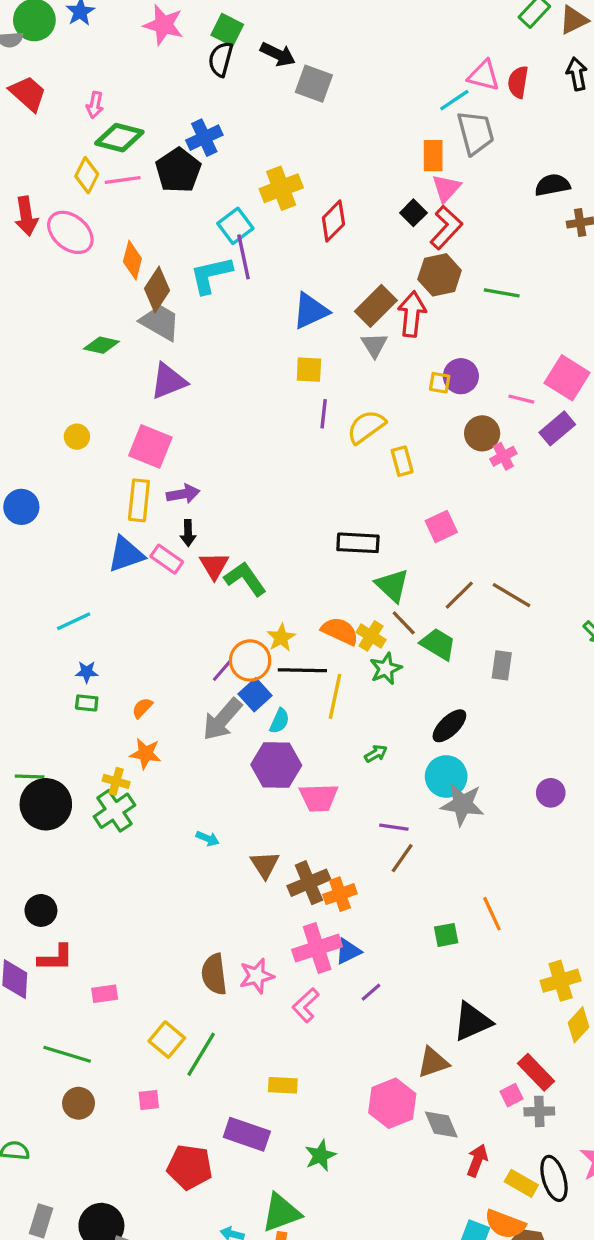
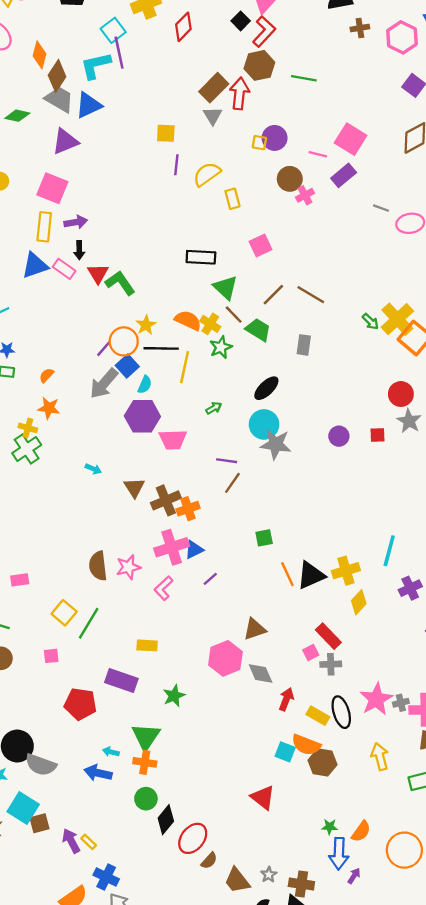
blue triangle: (311, 311) -> (89, 105), moved
orange line: (492, 914) -> (287, 574), moved
black triangle: (472, 1022) -> (311, 575), moved
green triangle: (281, 1213) -> (146, 737), turned -36

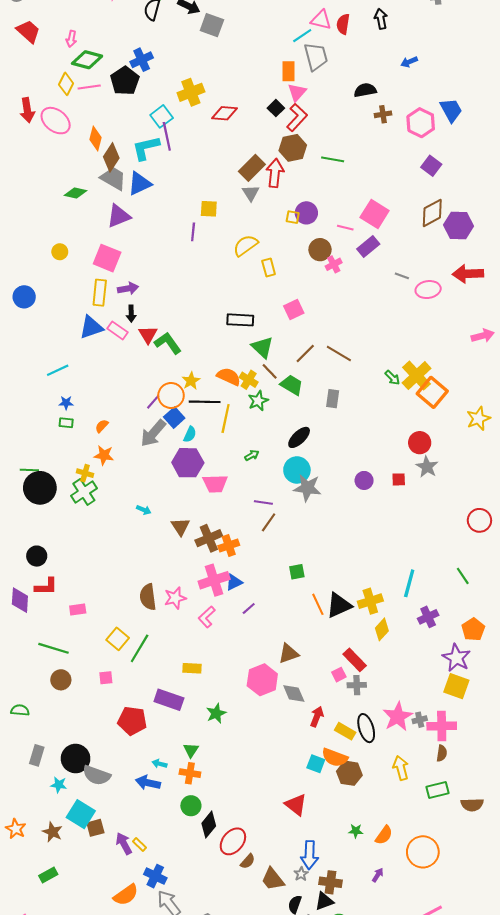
red diamond: (183, 27) -> (225, 113), turned 50
purple line: (176, 165) -> (193, 232), moved
green triangle: (146, 737) -> (191, 750), size x0.6
blue arrow: (339, 854) -> (310, 855), moved

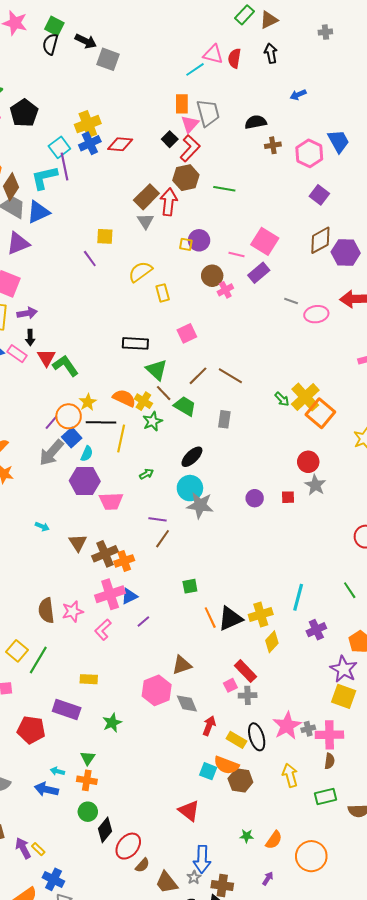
gray trapezoid: (316, 57) -> (208, 113), moved
blue cross: (142, 60) -> (90, 143), moved
purple line: (193, 232) -> (90, 259), turned -42

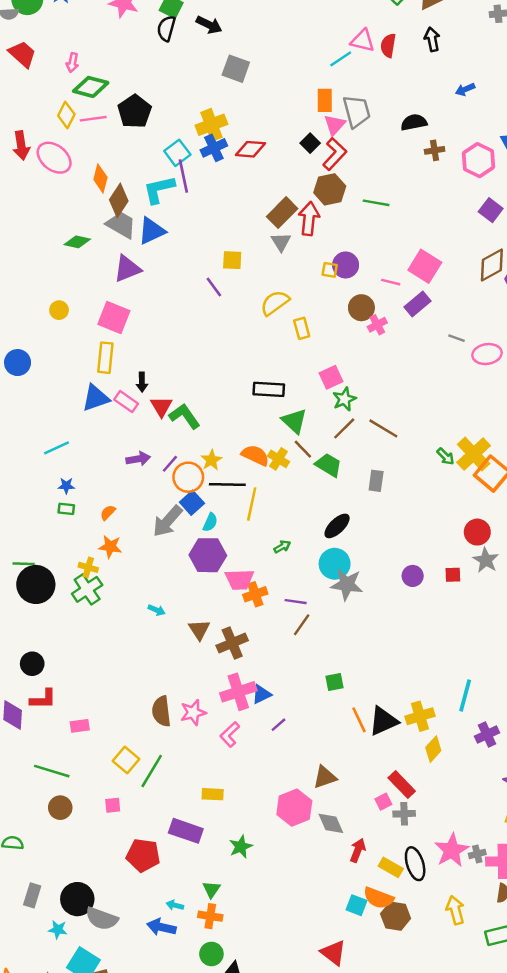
gray square: (108, 59) -> (236, 69), moved
purple arrow: (27, 313) -> (138, 459), moved
green star: (153, 421) -> (344, 399), moved
purple line: (51, 422) -> (170, 464), moved
orange cross: (124, 561) -> (255, 594), moved

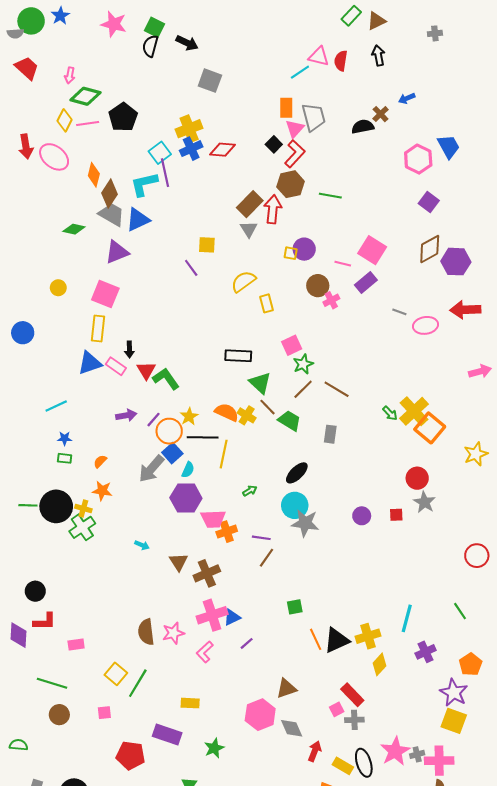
brown cross: (435, 150) -> (381, 114), moved, turned -35
black circle: (36, 584) -> (56, 506), moved

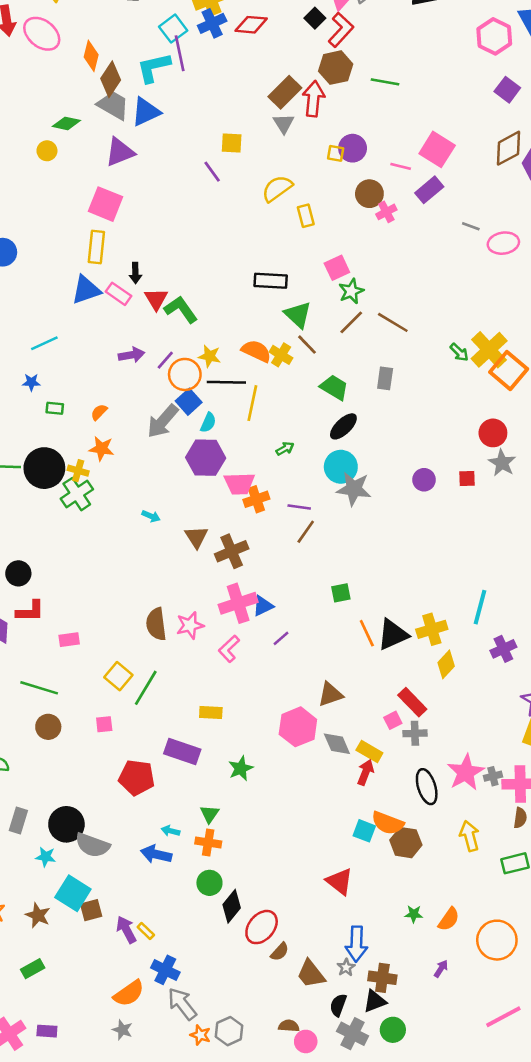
yellow circle: (58, 288) -> (47, 151), moved
yellow star: (189, 416) -> (209, 356), turned -30
green trapezoid: (290, 421) -> (334, 387), moved
blue star: (65, 438) -> (31, 382), moved
yellow rectangle: (343, 766) -> (369, 752), moved

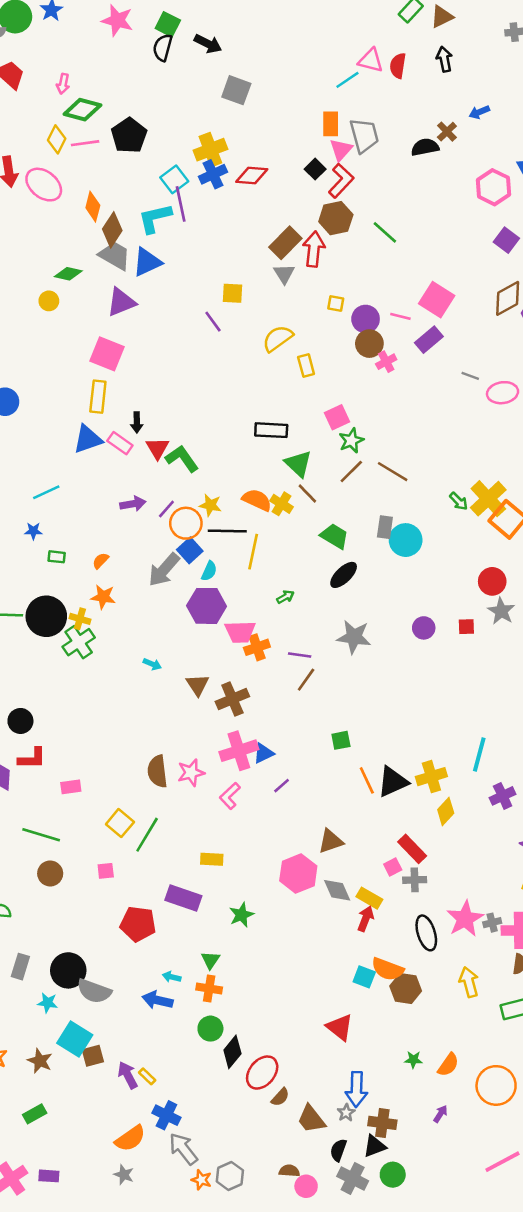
green line: (385, 82) -> (385, 232), turned 32
purple circle: (353, 148) -> (366, 319), moved
cyan circle: (341, 467) -> (406, 540), moved

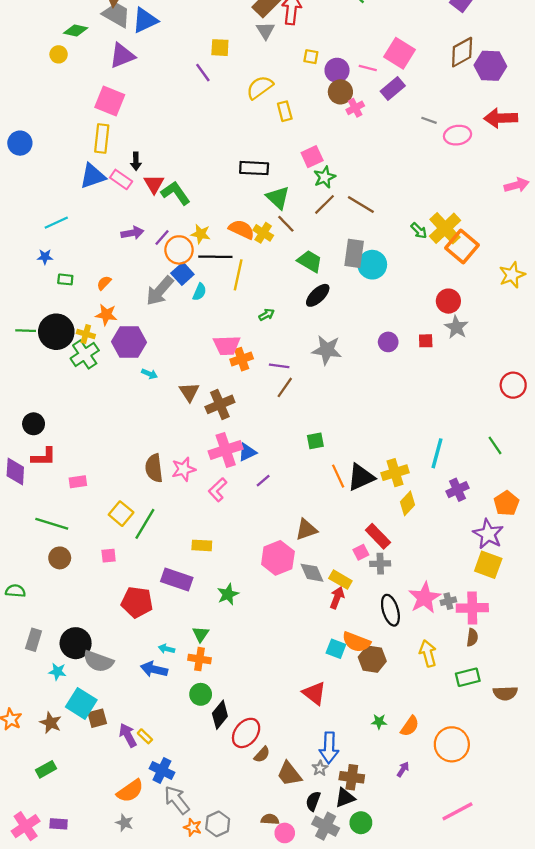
gray rectangle: (385, 527) -> (354, 253), size x1.4
purple hexagon: (207, 606) -> (129, 342), moved

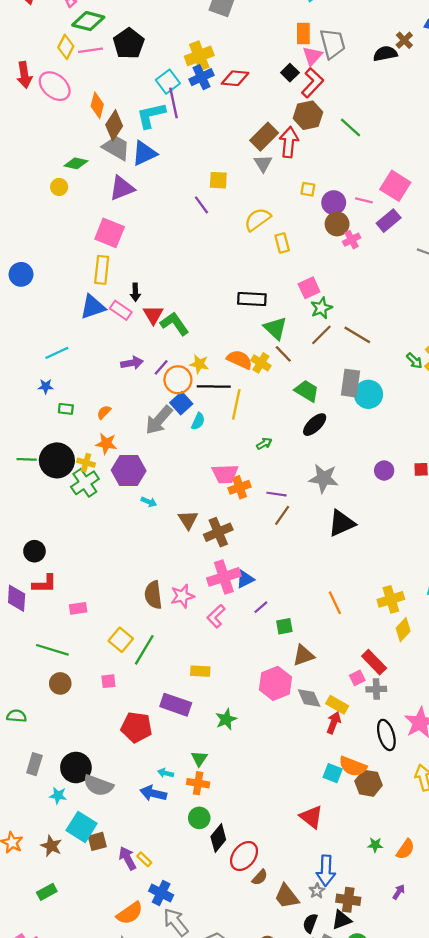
green square: (315, 441) -> (284, 626), moved
black triangle: (361, 477) -> (342, 523), moved

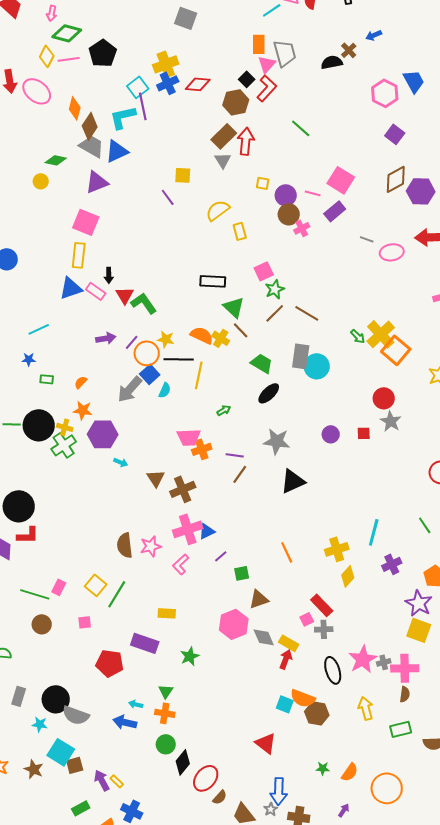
brown hexagon: (308, 115) -> (236, 102), moved
black circle: (34, 551) -> (19, 506), size x1.6
pink rectangle: (78, 608) -> (59, 587), moved, turned -56
green rectangle: (47, 892) -> (81, 808), moved

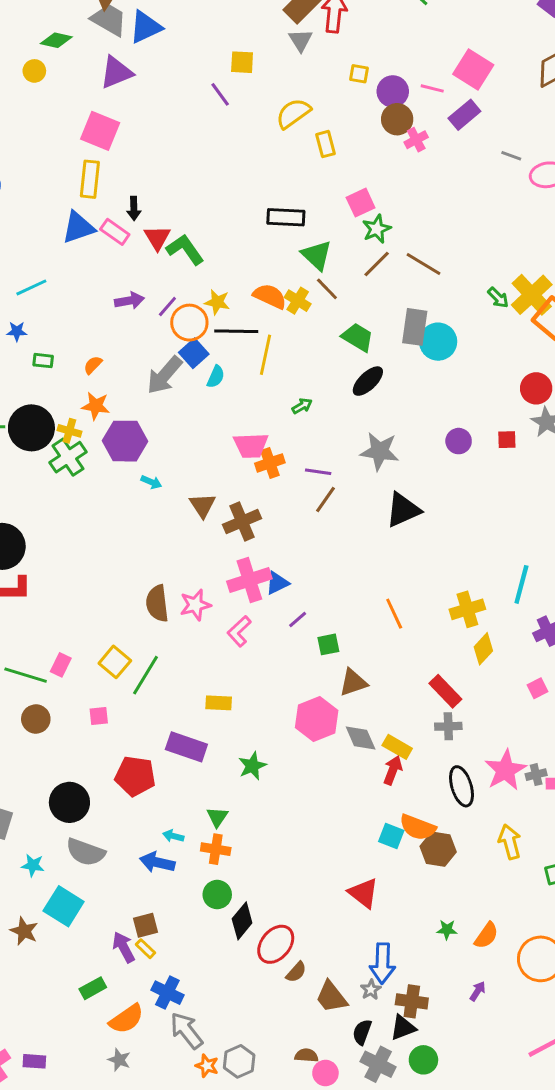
pink square: (307, 619) -> (538, 688), moved
black circle: (56, 699) -> (69, 802), moved
brown square: (75, 765) -> (146, 925), moved

